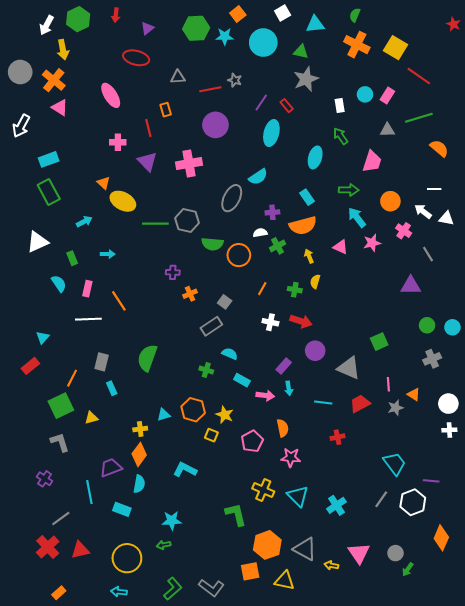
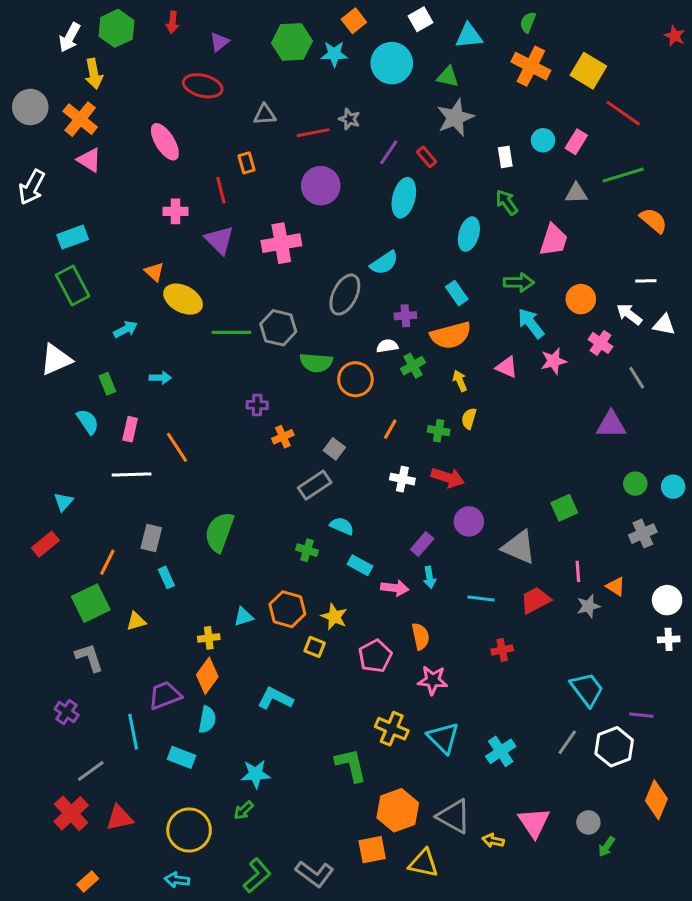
green arrow: (164, 545) -> (244, 810), turned -32

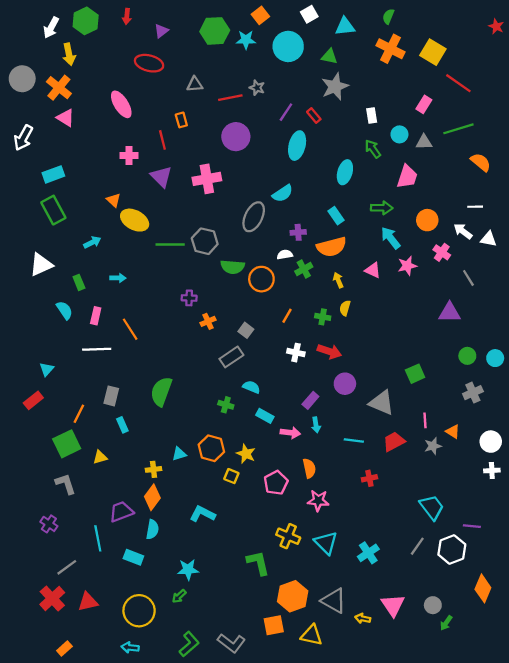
cyan circle: (543, 140) -> (399, 134), moved

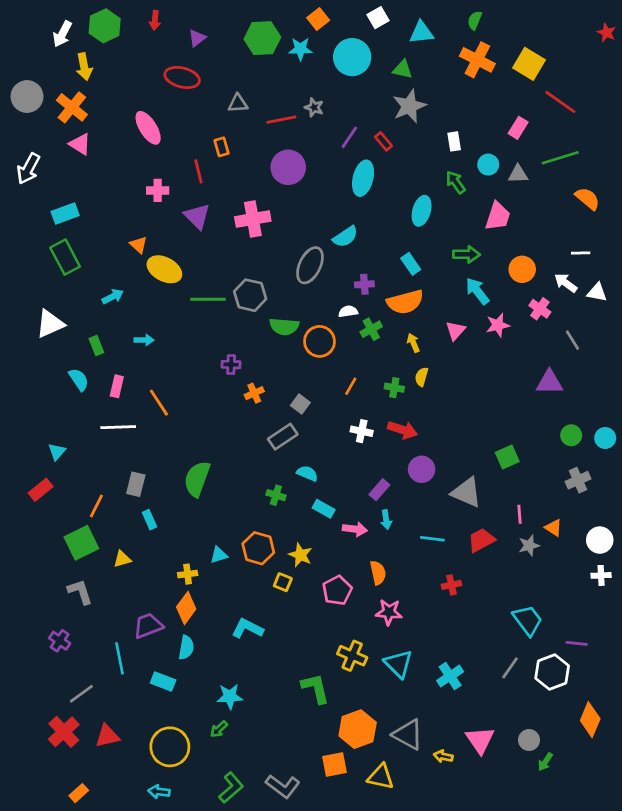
pink triangle: (373, 270) -> (456, 331), turned 48

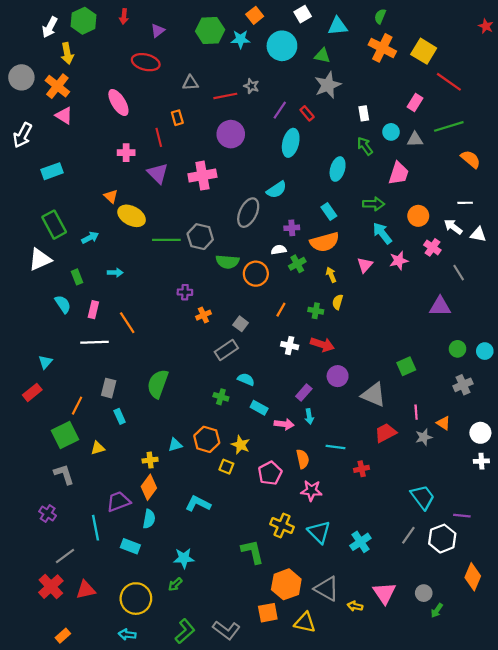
green rectangle: (65, 257) -> (54, 225), moved
cyan line: (432, 539) -> (335, 447), moved

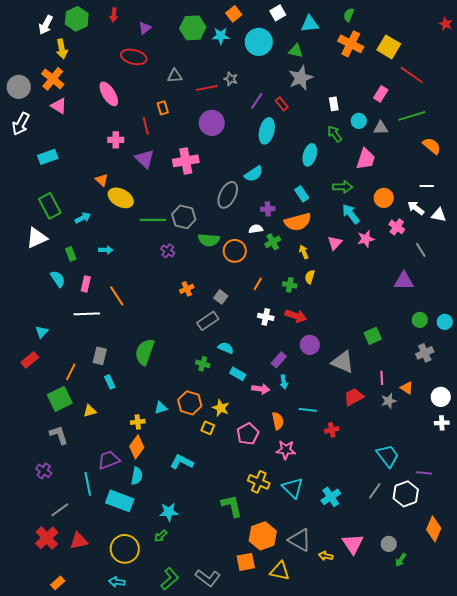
gray circle: (21, 77) -> (19, 87), moved
purple cross: (185, 292) -> (168, 251), moved, turned 32
cyan rectangle: (130, 546) -> (120, 501), size x1.5

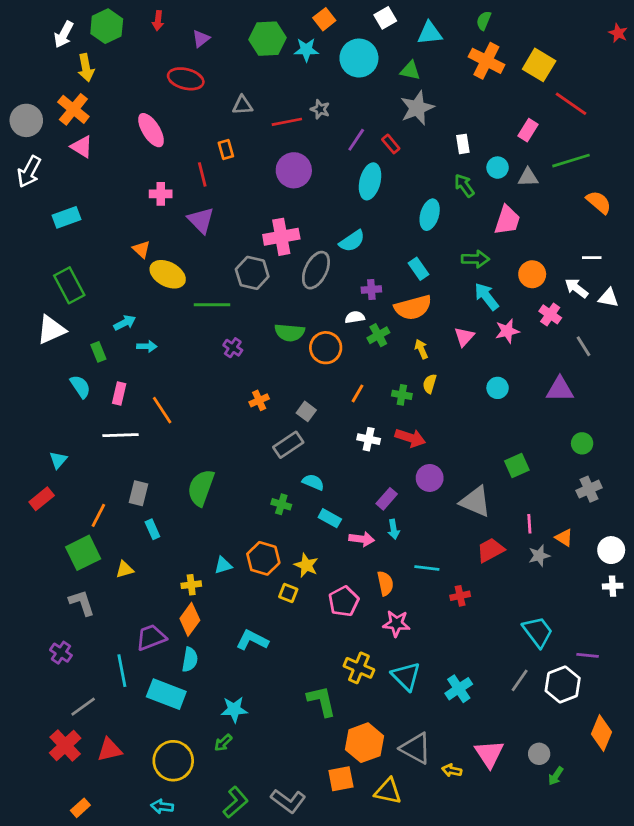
pink cross: (186, 161) -> (281, 237), moved
gray hexagon: (184, 217) -> (252, 273), moved
cyan arrow: (83, 218) -> (125, 323), moved
cyan circle: (445, 322) -> (498, 388), moved

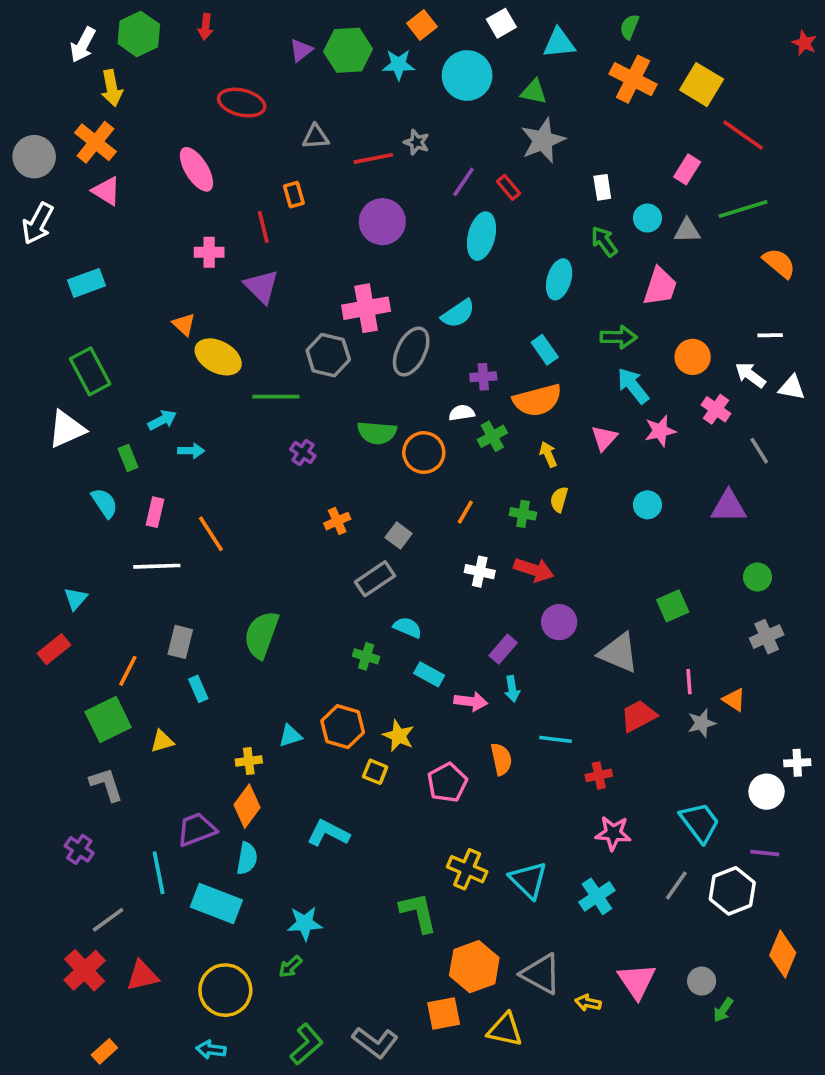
purple triangle: (201, 39) -> (301, 50), moved
white circle: (611, 550) -> (767, 792), moved
pink star: (396, 624) -> (613, 833), moved

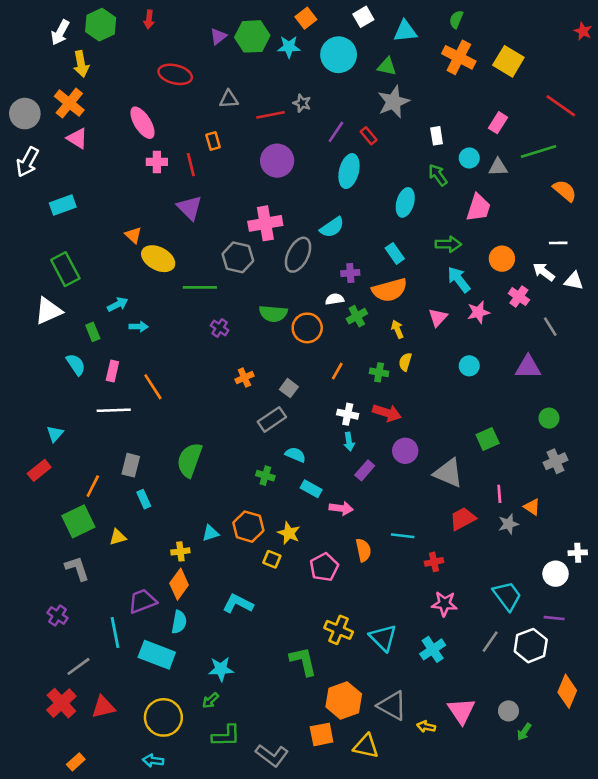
red line: (743, 135) -> (561, 106), moved
pink cross: (209, 252) -> (157, 162), moved
cyan arrow: (512, 689) -> (349, 442), moved
green L-shape: (307, 1044) -> (226, 736), moved, turned 40

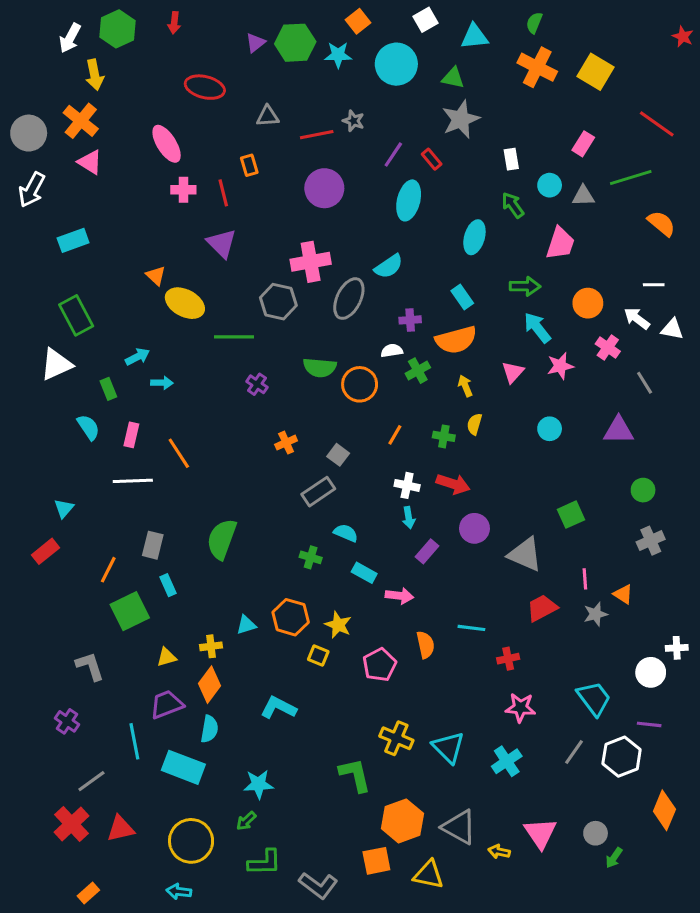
green square: (78, 521) -> (130, 611), moved
yellow triangle: (118, 537) -> (167, 657), moved

